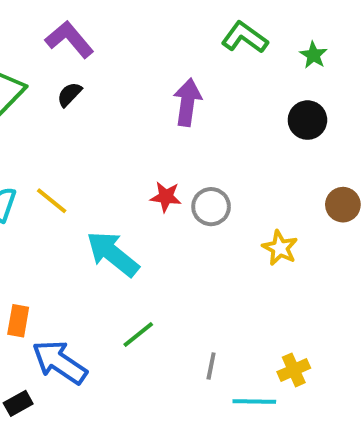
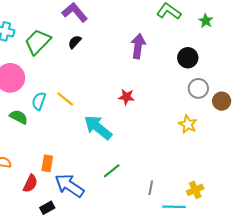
black circle: (307, 120) -> (188, 58), moved
gray circle: (211, 207) -> (198, 88), moved

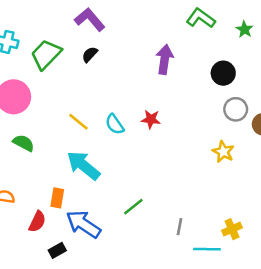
cyan semicircle: (39, 101) -> (115, 124), moved, turned -54
cyan arrow: (98, 127) -> (83, 165), moved

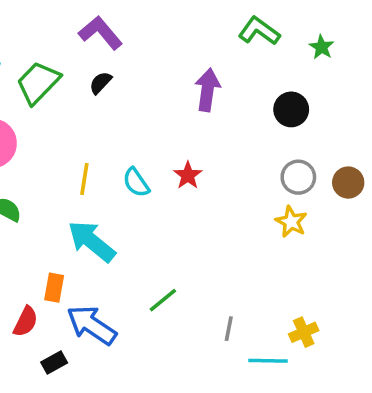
gray circle: (236, 109) -> (298, 177), moved
red star: (151, 119) -> (188, 175), turned 30
yellow line: (78, 122) -> (84, 179), turned 60

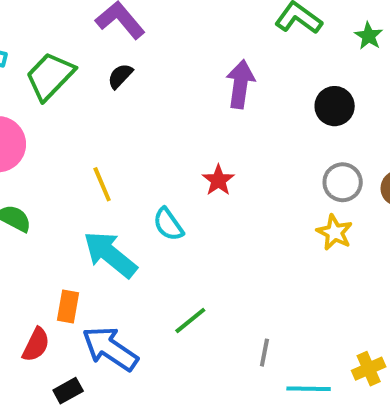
yellow line: (84, 179) -> (102, 184), turned -32
cyan semicircle: (136, 183) -> (168, 224), moved
yellow cross: (304, 332) -> (369, 369), moved

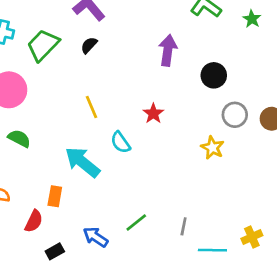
black circle: (335, 106) -> (214, 75), moved
yellow line: (102, 184) -> (92, 107), moved
yellow star: (335, 232) -> (212, 148), moved
green line: (190, 321) -> (136, 223), moved
blue arrow: (110, 349) -> (96, 237), moved, size x0.7

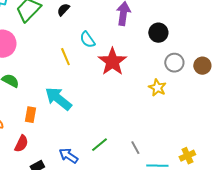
red star: (153, 113) -> (112, 62), size x1.8
cyan semicircle: (120, 142) -> (87, 40), moved
orange rectangle: (55, 196) -> (30, 115), moved
gray line: (184, 226) -> (135, 148), turned -40

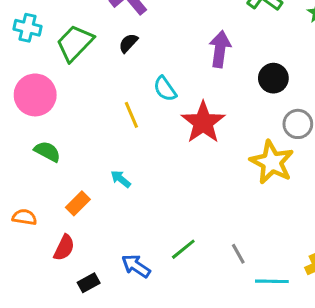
yellow star: (157, 88) -> (272, 162), size x1.6
cyan arrow: (58, 99) -> (121, 179), size x0.5
orange rectangle: (30, 115) -> (78, 203), turned 35

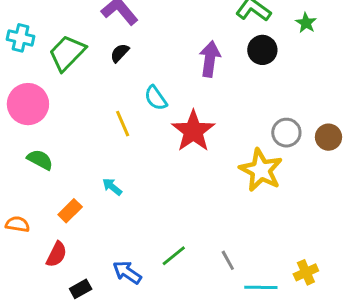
black circle: (273, 78) -> (262, 50), moved

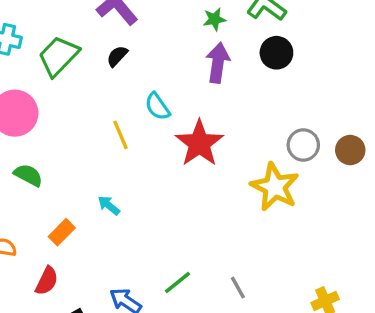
green star: (306, 23) -> (214, 19), moved, turned 30

